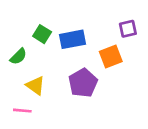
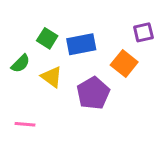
orange square: (111, 56) -> (124, 63), turned -30
yellow triangle: (36, 86) -> (52, 77), moved

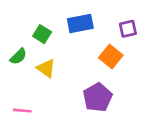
blue rectangle: (81, 44) -> (80, 23), moved
purple pentagon: (93, 93) -> (98, 97), moved

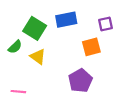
green square: (42, 34) -> (35, 28), size x1.5
orange square: (111, 56) -> (91, 47), turned 36

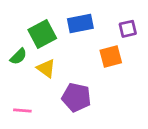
green square: (35, 28) -> (42, 34), turned 30
purple pentagon: (80, 81) -> (76, 97), moved, turned -30

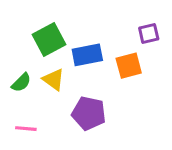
blue rectangle: (80, 24) -> (87, 55), moved
green semicircle: (18, 56) -> (21, 83), moved

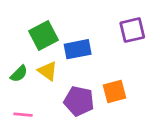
purple square: (149, 33) -> (132, 30), size x1.4
orange square: (129, 66) -> (115, 91), moved

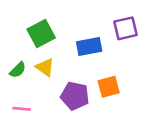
blue rectangle: (78, 49) -> (89, 47), moved

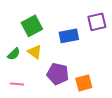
orange square: (109, 87) -> (84, 83), moved

